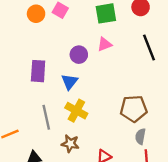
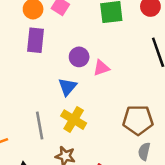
pink triangle: (105, 44) -> (101, 68), moved
purple rectangle: (38, 71) -> (35, 40), moved

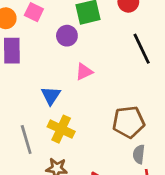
purple circle: (79, 57) -> (67, 36), moved

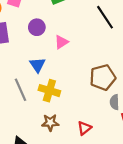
purple circle: (67, 36) -> (37, 27), moved
gray line: (26, 139) -> (20, 90), moved

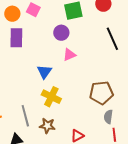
purple circle: (37, 27) -> (61, 33), moved
gray line: (20, 90) -> (25, 116), moved

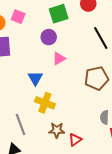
brown pentagon: (101, 93) -> (97, 78), moved
brown star: (47, 126) -> (57, 130), moved

